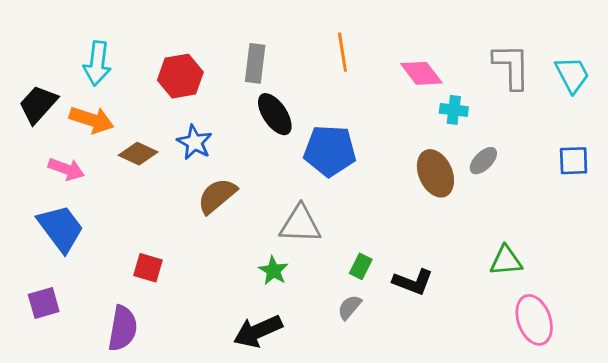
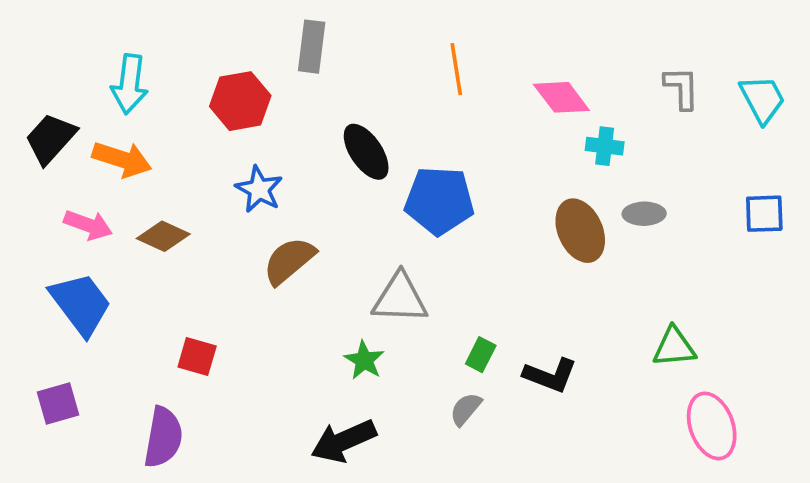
gray rectangle: (255, 63) -> (312, 47), moved
gray L-shape: (512, 66) -> (682, 88), size x0.7
brown diamond: (138, 154) -> (163, 236), moved
gray ellipse: (483, 161) -> (644, 214), turned 44

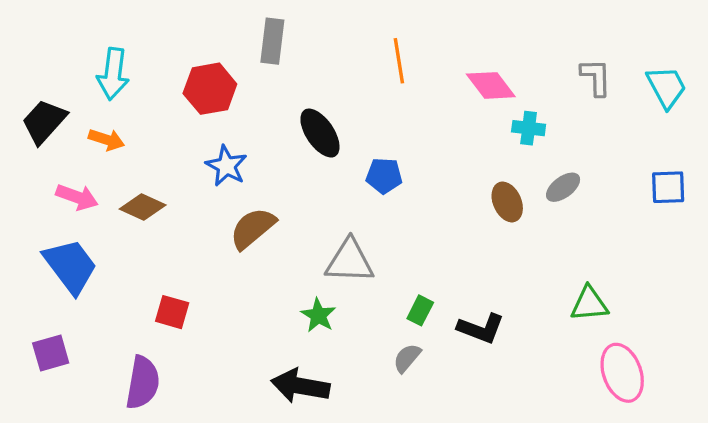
orange arrow: (122, 159) -> (107, 140), size x0.7
blue pentagon: (439, 201) -> (384, 176), size x0.6
gray ellipse: (644, 214) -> (563, 187), turned -36
brown ellipse: (580, 231) -> (507, 202), size x0.7
black arrow: (344, 441) -> (300, 386), turned 34

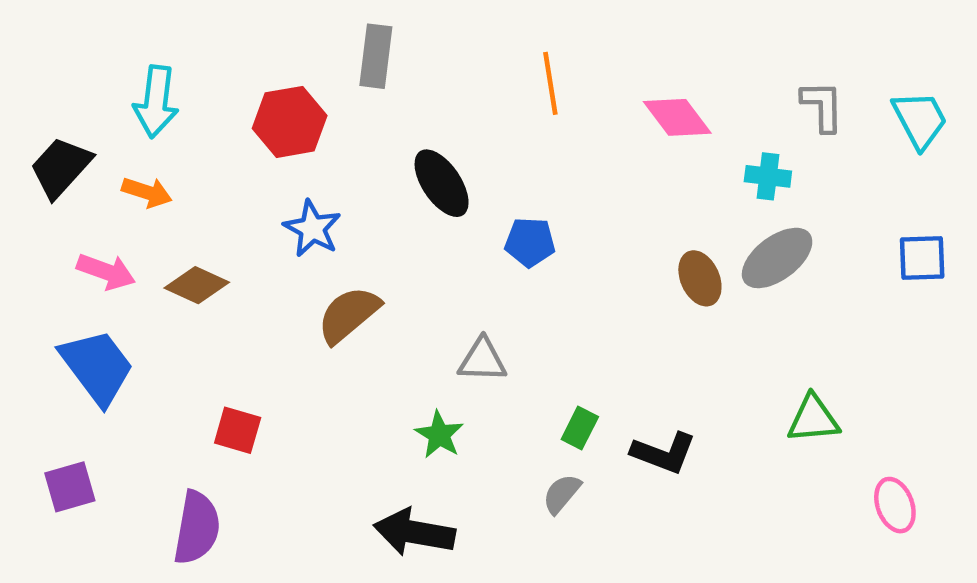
cyan cross: (529, 128) -> (768, 176), moved
gray ellipse: (563, 187) -> (777, 258), size x1.5
gray triangle: (350, 261) -> (482, 360), size x0.7
pink ellipse: (622, 373) -> (895, 505), moved, size x0.7

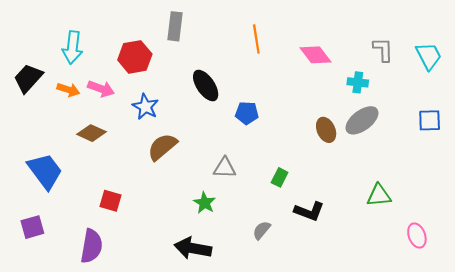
pink arrow: (106, 272) -> (101, 89), moved
green rectangle: (580, 428) -> (280, 177), moved

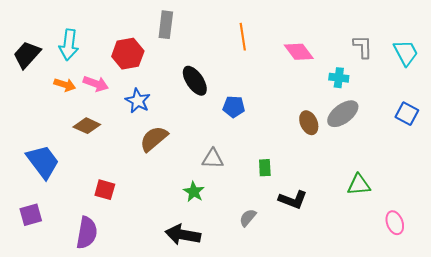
black trapezoid: (28, 78) -> (27, 55), moved
blue square: (430, 120) -> (407, 114), turned 30
green rectangle: (280, 177) -> (265, 168), turned -30

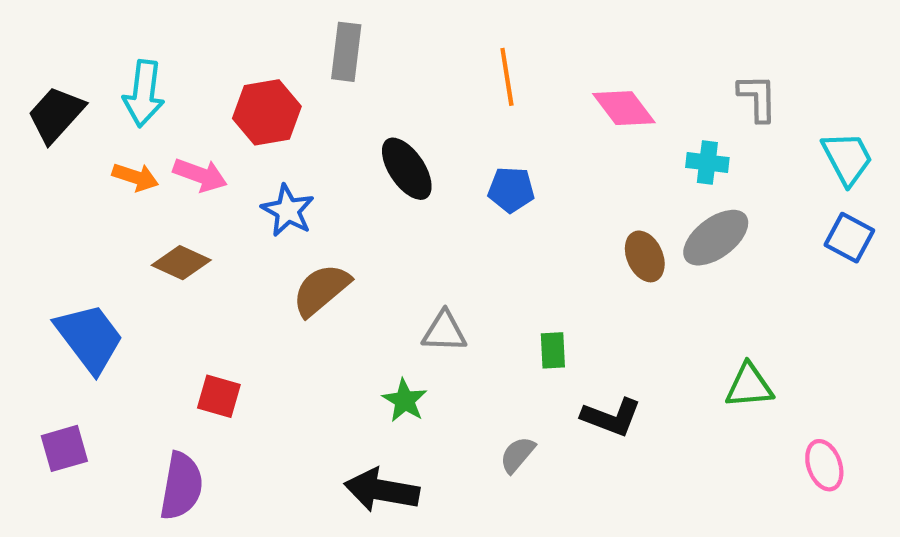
cyan trapezoid: (406, 53) -> (847, 158), moved
blue pentagon: (234, 107) -> (511, 190), moved

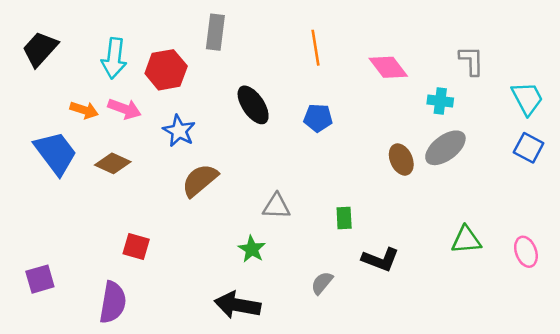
cyan arrow: (144, 94) -> (114, 58), moved
black trapezoid: (56, 114) -> (40, 49), moved
blue trapezoid: (89, 338) -> (56, 153), moved
pink ellipse: (824, 465) -> (526, 252), moved

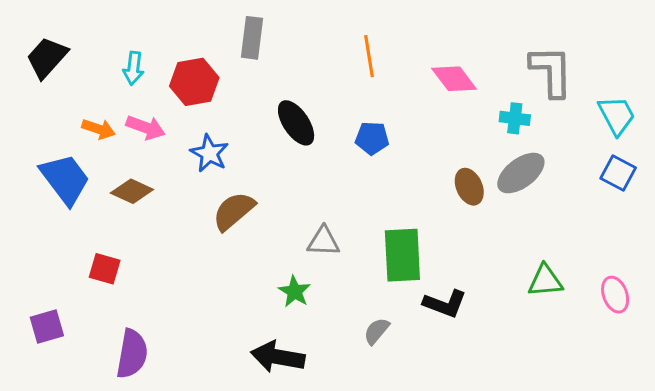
cyan arrow: (114, 58) -> (133, 68), size x0.7
gray L-shape: (471, 61) -> (551, 71), size x1.5
green rectangle: (344, 218) -> (402, 255), size x2.0
red square: (136, 247) -> (105, 269), moved

